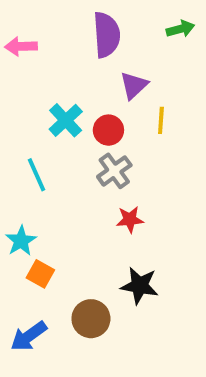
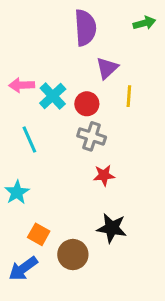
pink arrow: (21, 46) -> (22, 85), moved
gray cross: (114, 171) -> (92, 136), turned -36
orange square: (40, 274) -> (39, 234), moved

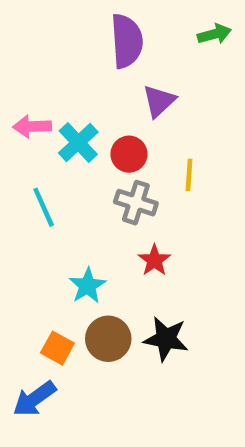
yellow line: (129, 96) -> (189, 175), moved
red star: (104, 175) -> (154, 260), turned -30
cyan star: (17, 192) -> (87, 286), moved
brown circle: (73, 255) -> (108, 339), moved

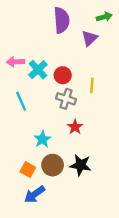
purple triangle: (159, 101) -> (90, 38), moved
blue arrow: (34, 399) -> (35, 194), moved

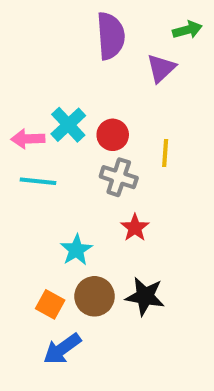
pink arrow: (15, 62) -> (28, 139), moved
cyan line: (21, 101) -> (38, 181), turned -60

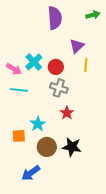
purple triangle: (161, 68) -> (77, 46), moved
pink arrow: (28, 139) -> (14, 69), turned -147
yellow line: (165, 153) -> (86, 65), moved
orange square: (50, 304) -> (19, 136), moved, turned -32

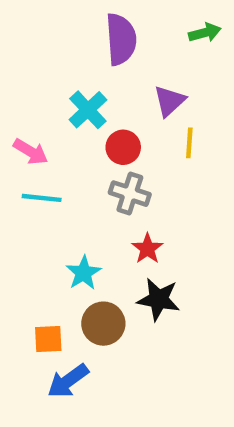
cyan cross: (34, 62) -> (88, 110), moved
orange square: (19, 136) -> (48, 339), moved
black star: (72, 147) -> (158, 299), moved

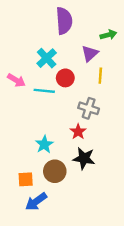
green arrow: (205, 33) -> (108, 35), moved
gray cross: (130, 194) -> (89, 108), moved
cyan line: (42, 198) -> (44, 91), moved

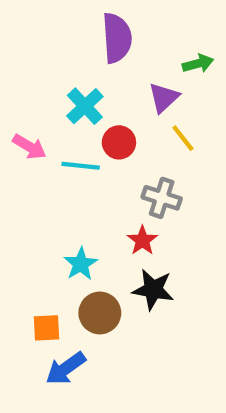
yellow line: (100, 76) -> (183, 138), turned -42

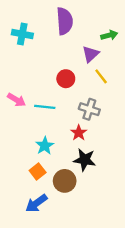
cyan cross: (85, 106) -> (22, 34), moved, turned -36
pink arrow: (29, 147) -> (16, 100), moved
cyan line: (81, 166) -> (45, 107), moved
brown circle: (100, 313) -> (65, 181), moved
orange square: (46, 328) -> (38, 172), moved, turned -35

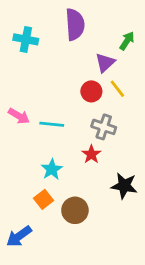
green arrow: (109, 35) -> (127, 41), turned -42
red circle: (66, 79) -> (91, 91), moved
black star: (85, 160) -> (124, 186), moved
blue arrow: (36, 203) -> (19, 236), moved

